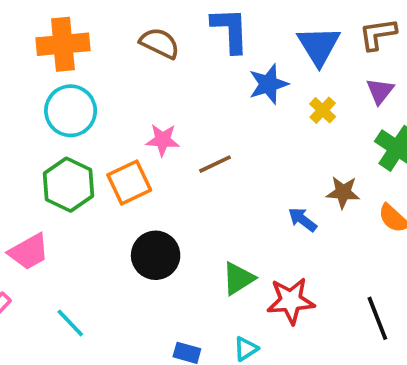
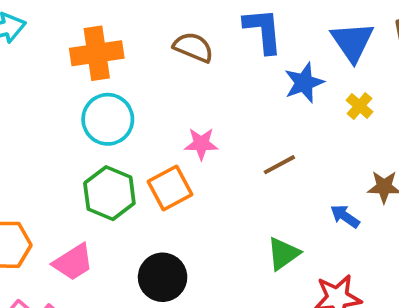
brown line: (215, 164) -> (279, 165), moved
black circle: (156, 255) -> (163, 277), moved
green triangle: (238, 278) -> (283, 254), moved

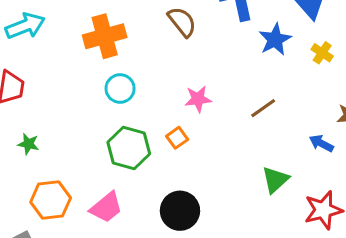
brown semicircle: (193, 47) -> (182, 22), turned 36
cyan circle: (108, 119) -> (120, 88), size x0.7
orange square: (170, 188) -> (177, 138), size x0.6

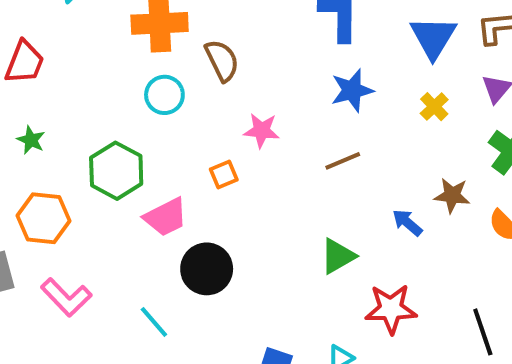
brown semicircle: (182, 22) -> (222, 60), moved
blue star: (275, 39) -> (352, 90), moved
green hexagon: (129, 148) -> (116, 171), moved
pink trapezoid: (106, 207) -> (166, 217), moved

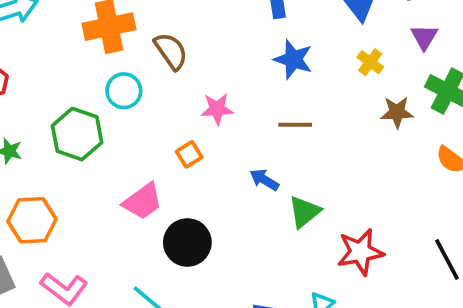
blue star: (352, 90) -> (293, 59), turned -30
brown line: (343, 161) -> (295, 125), turned 32
green hexagon: (116, 171) -> (77, 134), moved
brown star: (452, 195) -> (397, 112), moved
blue arrow: (407, 223) -> (264, 180), moved

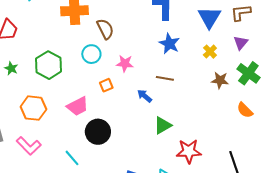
cyan circle: (124, 91) -> (91, 54), moved
blue arrow: (264, 180) -> (145, 96), moved
orange hexagon: (32, 220) -> (33, 108), moved

